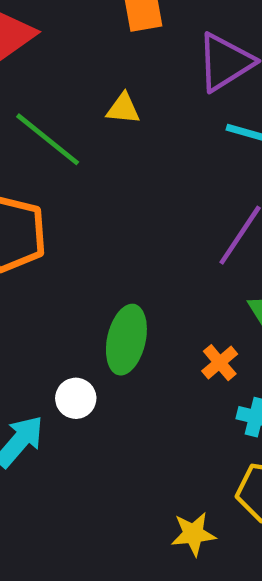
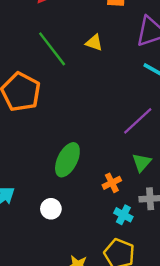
white circle: (76, 398) -> (51, 209), moved

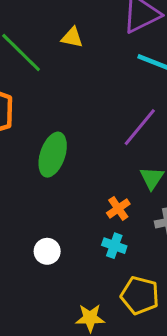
green ellipse: (67, 160) -> (53, 155), moved
cyan cross: (123, 215) -> (114, 246), moved

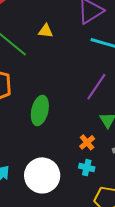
white circle: (47, 251) -> (42, 175), size x2.0

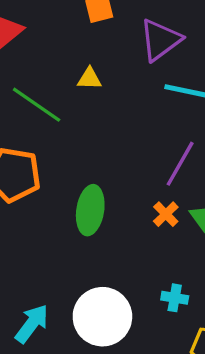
orange cross: (87, 142) -> (166, 214), moved

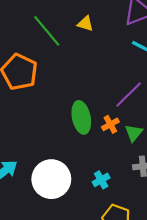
green ellipse: (90, 210) -> (81, 117), moved, turned -36
cyan cross: (175, 298) -> (101, 180), turned 35

